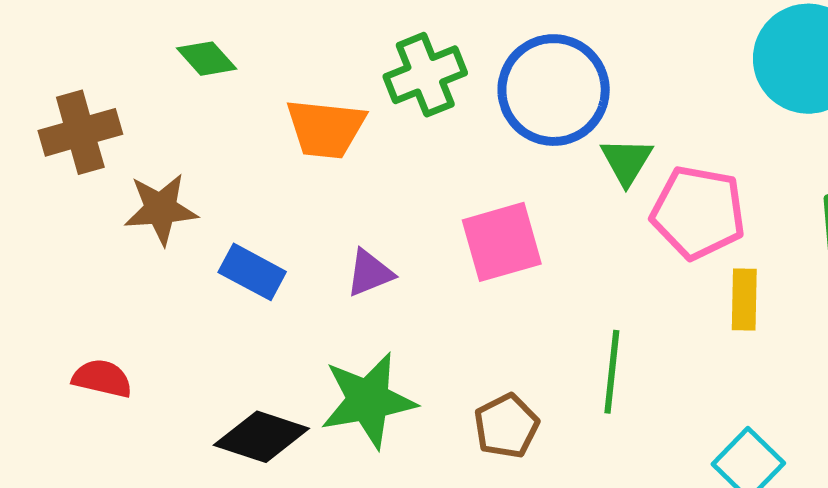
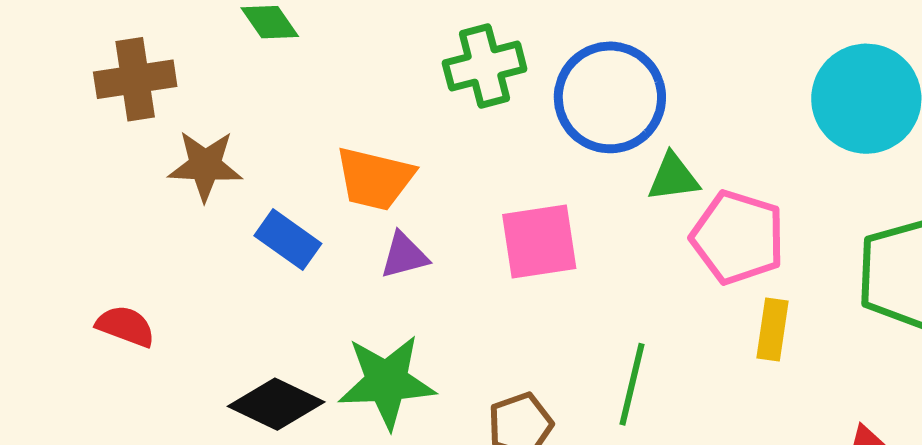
orange trapezoid: (326, 129) -> (375, 179), moved
green triangle: (627, 161) -> (673, 177), turned 44

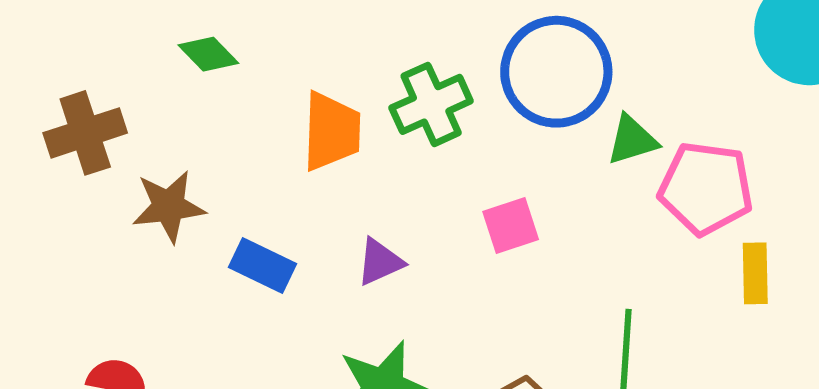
green cross: (485, 66) -> (431, 104), moved
orange trapezoid: (375, 179) -> (331, 131), moved, turned -92
pink square: (539, 242) -> (511, 226), size x0.7

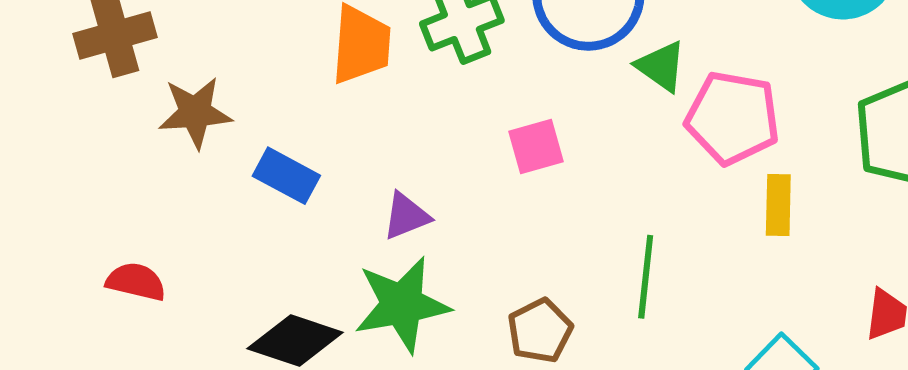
green triangle: (632, 140) -> (661, 66), turned 50
purple triangle: (380, 262) -> (406, 216), moved

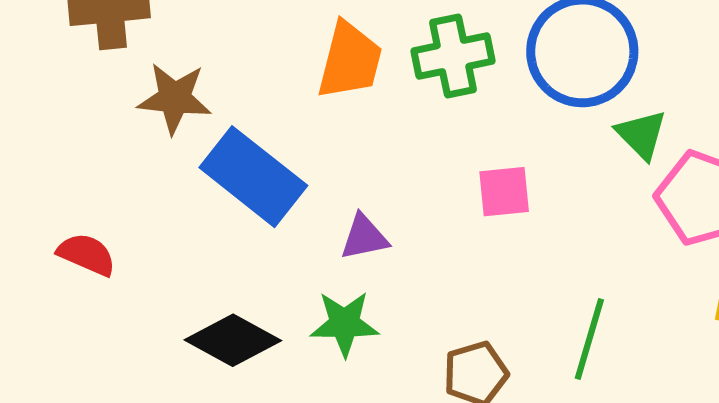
blue rectangle: (286, 176) -> (253, 177), size x1.6
green star: (402, 305) -> (344, 324), size x0.7

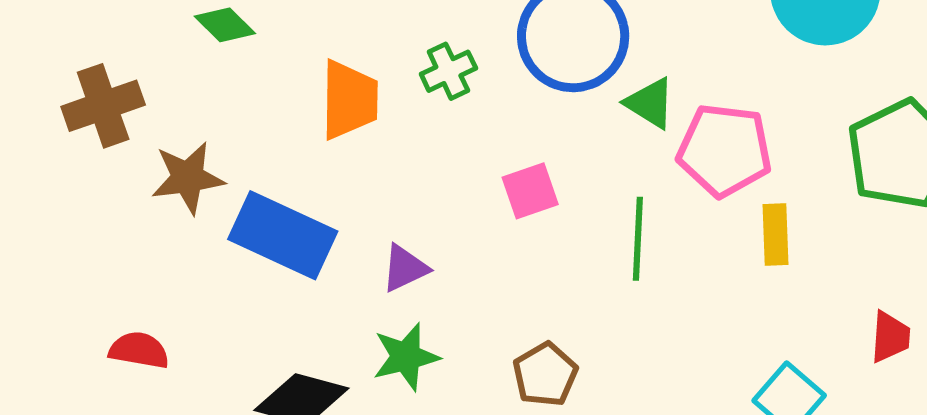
green cross: (453, 56) -> (448, 71), size x0.7
green line: (589, 339) -> (638, 239), moved

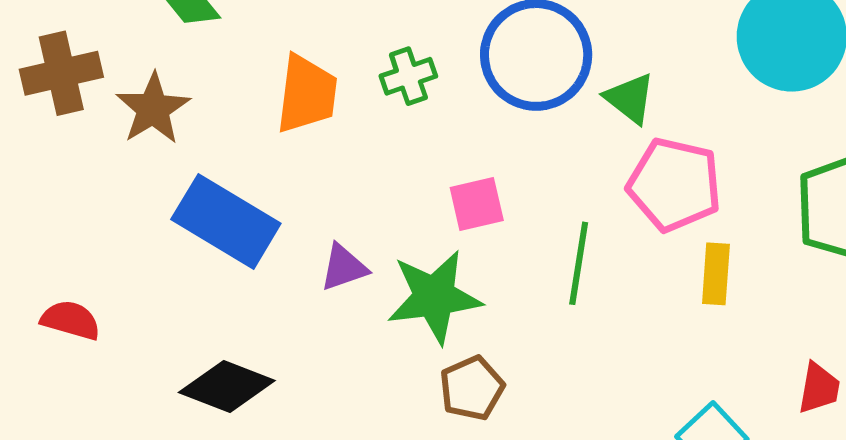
green triangle: (650, 103) -> (630, 98), moved
brown star: (188, 178) -> (153, 109), moved, turned -30
green star: (406, 357) -> (434, 297), moved, size x1.4

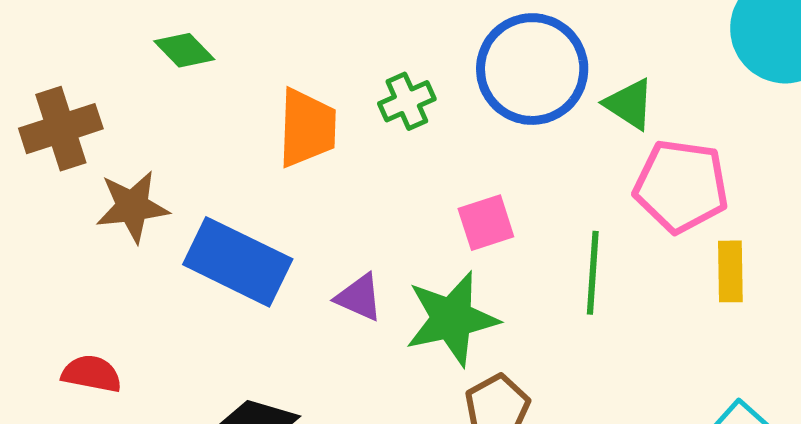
brown star: (153, 109) -> (132, 207), moved, turned 30
purple triangle: (344, 267) -> (359, 297), turned 48

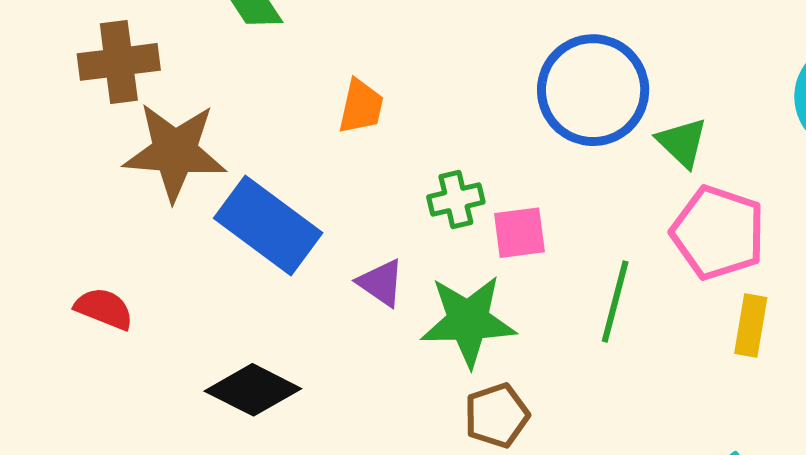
green cross: (407, 101) -> (456, 199), moved
orange trapezoid: (307, 128) -> (361, 107), size x0.7
brown star: (132, 207) -> (175, 152), size x1.4

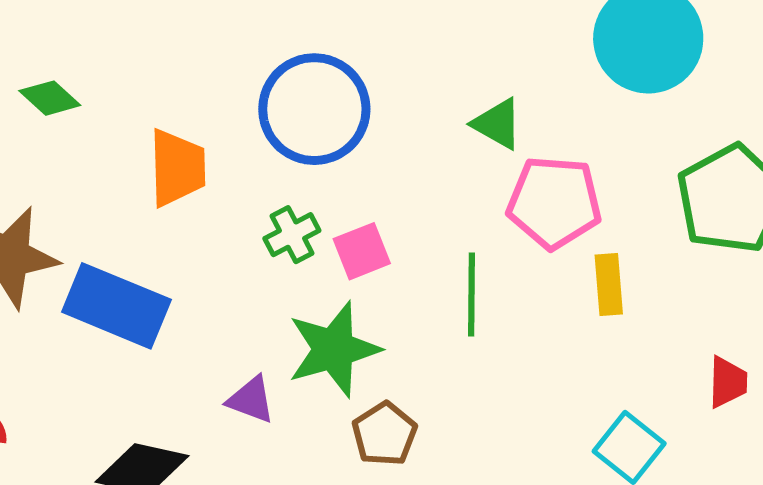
blue circle: (593, 90) -> (314, 109), moved
orange trapezoid: (361, 107) -> (177, 168), size x1.4
purple triangle: (381, 283) -> (251, 400), moved

